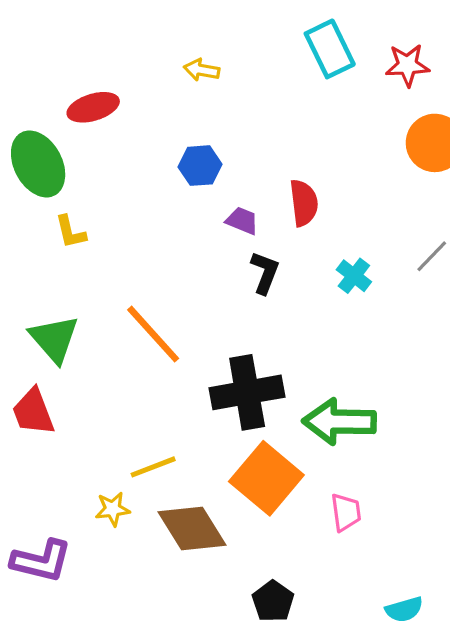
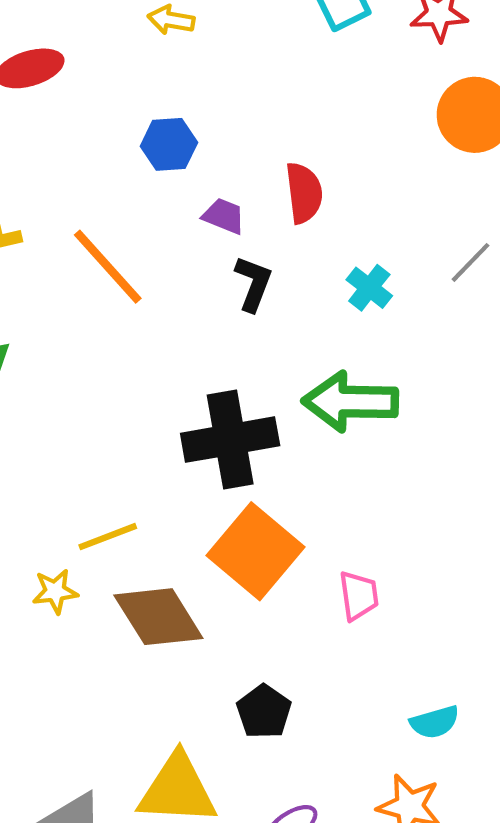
orange line: (153, 334) -> (108, 267), moved
green arrow: (339, 422) -> (350, 402), moved

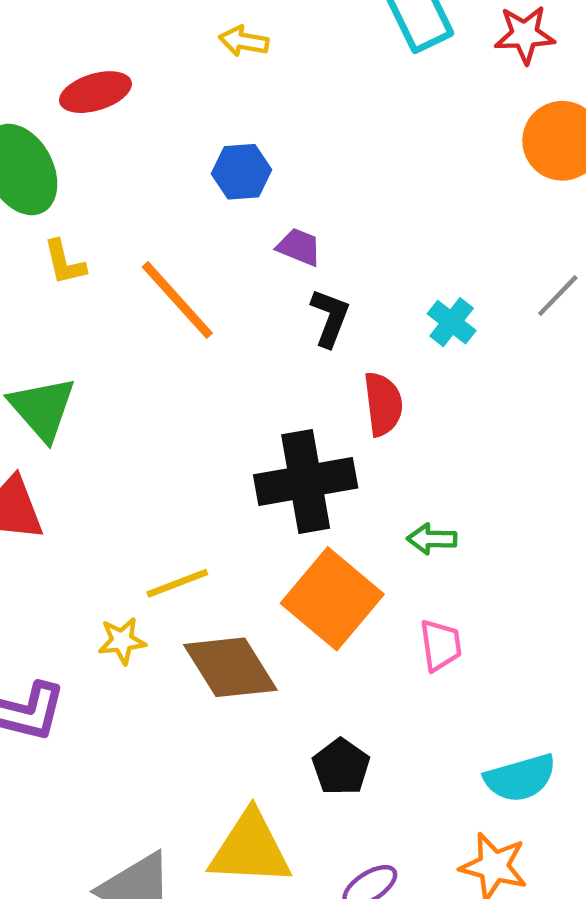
red semicircle: (304, 193) -> (383, 404), moved
green arrow: (350, 402) -> (432, 539), moved, size x0.5
cyan semicircle: (435, 722) -> (520, 778), size x1.4

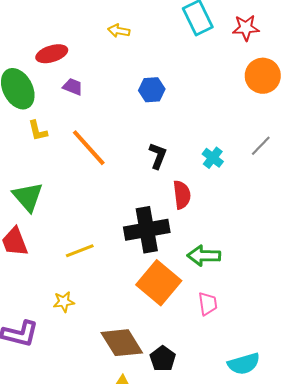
blue hexagon: (241, 172) -> (152, 90), moved
purple trapezoid: (299, 247) -> (73, 87), moved
green arrow: (432, 539) -> (204, 256), size x1.5
yellow line: (177, 583) -> (80, 251), moved
brown diamond: (230, 667) -> (122, 343), moved

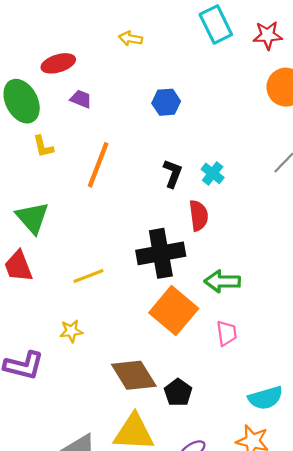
orange line: (89, 148) -> (98, 165), turned 63
cyan cross: (213, 158) -> (213, 173), moved

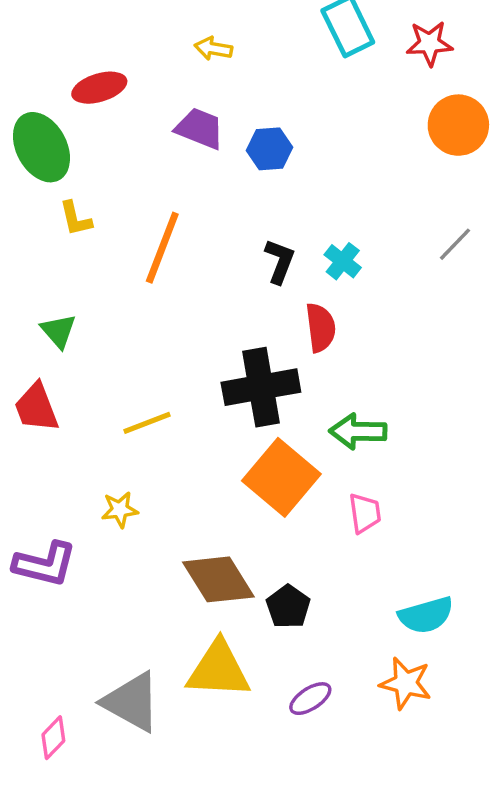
purple trapezoid: (81, 99) -> (200, 128), moved, size x1.4
green triangle: (32, 218) -> (58, 331), size x0.7

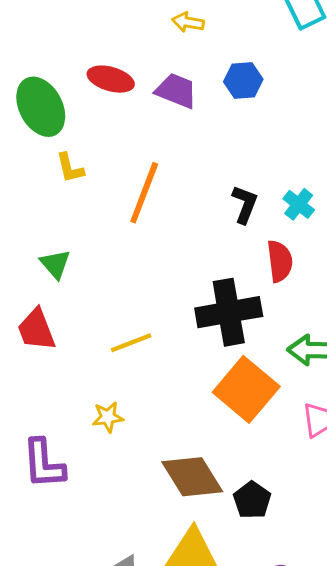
red ellipse: (99, 88) -> (111, 79), moved, turned 33
blue hexagon: (269, 149) -> (243, 81), moved
purple L-shape: (45, 564) -> (44, 464), turned 72

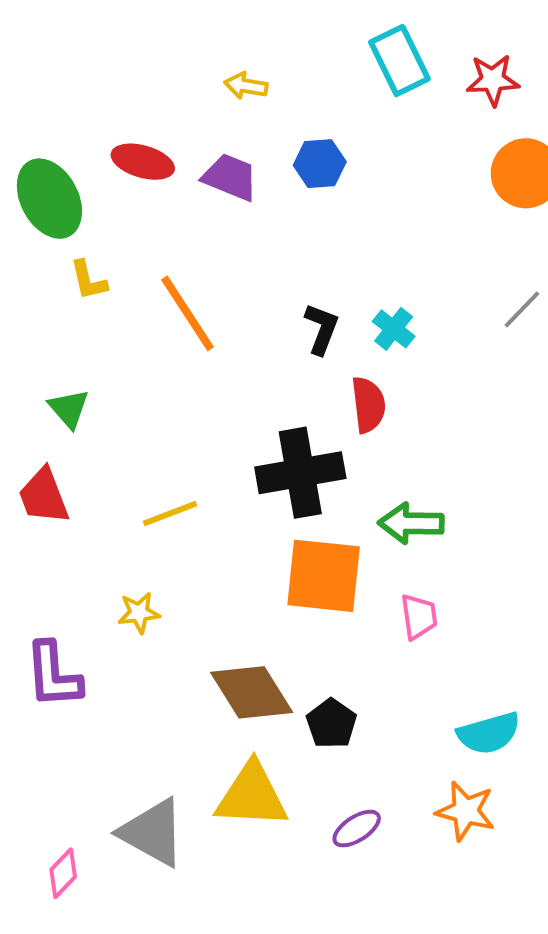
orange line: (144, 193) -> (187, 313), turned -54
orange square: (246, 389) -> (324, 576), turned -34

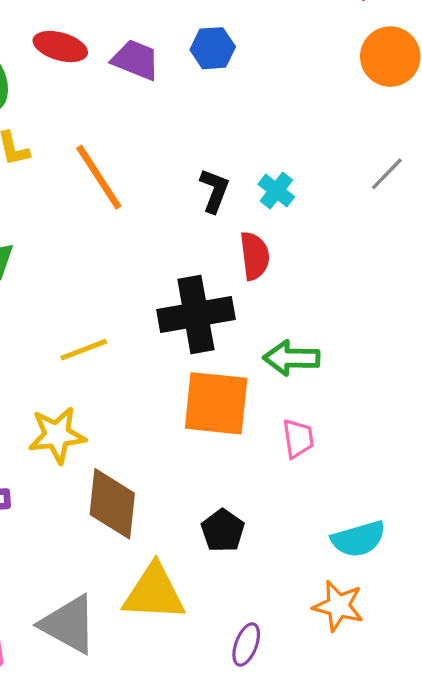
yellow star: (139, 613) -> (57, 435), size x1.6
brown diamond: (252, 692) -> (112, 504), moved, turned 38
purple ellipse: (357, 829) -> (246, 644), moved, turned -36

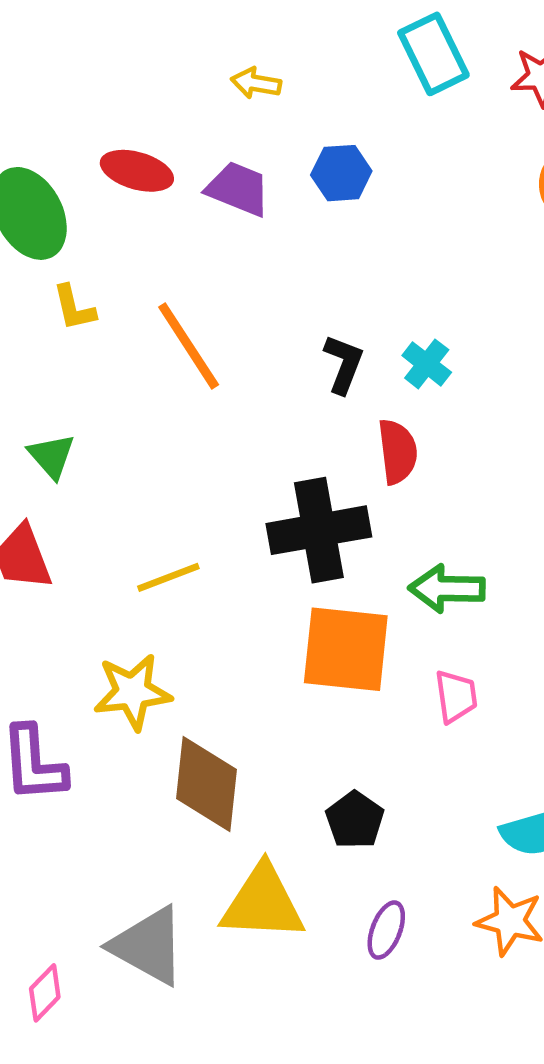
purple ellipse: (246, 644) -> (386, 930), moved

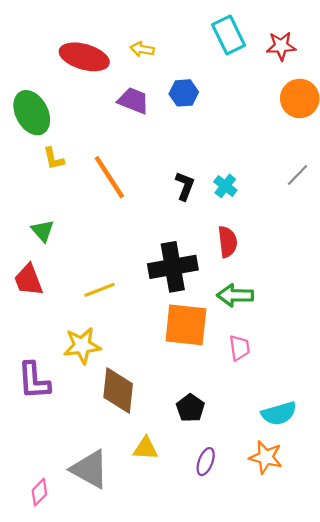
red ellipse: (137, 171) -> (84, 57), moved, size x1.4
red semicircle: (398, 452) -> (228, 242), moved
yellow triangle: (263, 903) -> (145, 448), size x0.6

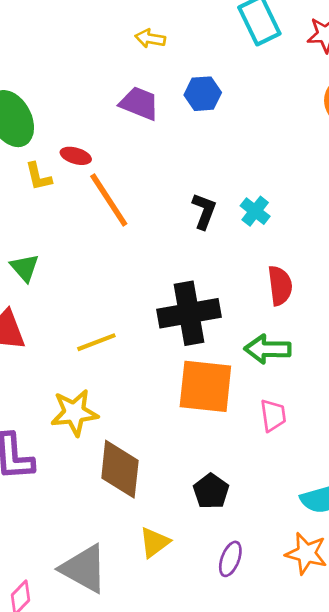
red ellipse: (84, 57) -> (76, 156), moved, size x0.5
red semicircle: (228, 242) -> (280, 286), moved
yellow triangle: (145, 448) -> (154, 542), turned -40

